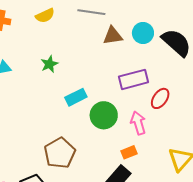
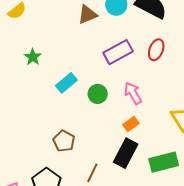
red ellipse: (160, 98) -> (156, 50), moved
green circle: (104, 115) -> (98, 94), size x0.7
brown pentagon: (60, 153) -> (64, 141), size x0.7

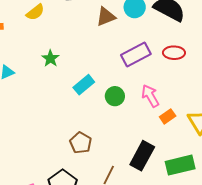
red ellipse: (156, 50) -> (174, 53), turned 70
orange rectangle: (131, 124) -> (168, 116), moved

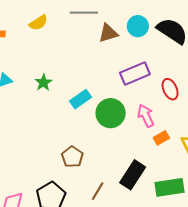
red ellipse: (174, 53) -> (170, 89), moved, turned 60
green star: (50, 58) -> (43, 83), moved
green circle: (115, 96) -> (111, 113), size x1.5

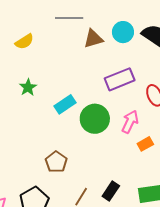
yellow semicircle: (38, 23) -> (24, 42), moved
pink arrow: (146, 116) -> (130, 122), turned 50
black rectangle: (133, 175) -> (111, 191), moved, size x0.7

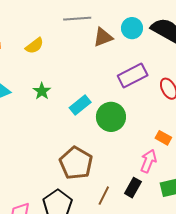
pink arrow: (130, 122) -> (148, 161), moved
orange rectangle: (145, 144) -> (163, 138), turned 63
brown pentagon: (56, 162) -> (76, 163), size x1.5

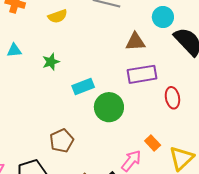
cyan circle: (132, 28) -> (163, 17), moved
brown triangle: (103, 37) -> (135, 42), moved
brown pentagon: (76, 163) -> (62, 141), size x0.7

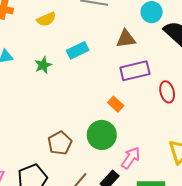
cyan rectangle: (83, 87) -> (78, 50), moved
green circle: (109, 107) -> (102, 135), moved
orange rectangle: (153, 143) -> (116, 104), moved

